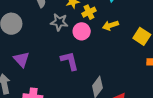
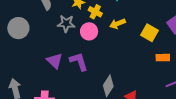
yellow cross: (89, 12) -> (95, 12), turned -32
purple triangle: (21, 59) -> (55, 61), moved

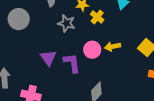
yellow arrow: (117, 24) -> (113, 46), moved
pink circle: (89, 31) -> (92, 50), moved

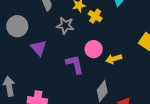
yellow arrow: (113, 46) -> (114, 59), moved
purple triangle: (48, 58) -> (39, 48), moved

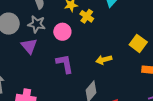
gray star: (65, 26) -> (37, 24), moved
pink circle: (94, 49) -> (62, 32), moved

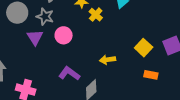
pink circle: (62, 32) -> (64, 35), moved
purple L-shape: (65, 64) -> (69, 73), moved, turned -50

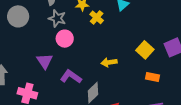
gray star: (45, 17) -> (57, 18), moved
purple triangle: (35, 37) -> (45, 61), moved

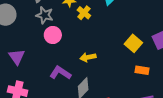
purple triangle: (45, 61) -> (17, 57), moved
yellow arrow: (109, 62) -> (88, 57), moved

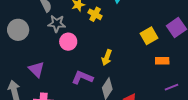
yellow square: (133, 43) -> (149, 36), turned 30
yellow arrow: (88, 57) -> (107, 57), turned -49

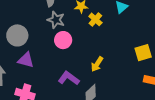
gray circle: (18, 30) -> (17, 35), moved
purple triangle: (36, 69) -> (26, 60), turned -42

